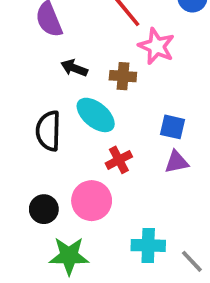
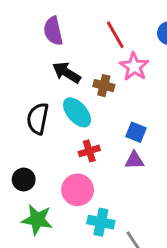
black arrow: (74, 68) -> (67, 73), size x1.4
pink circle: (92, 201) -> (78, 190), moved

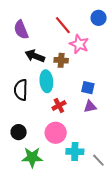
cyan ellipse: (77, 112) -> (46, 81), turned 45

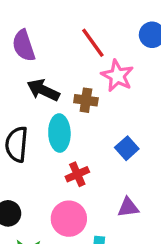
blue square: (88, 88) -> (127, 148), turned 32
purple triangle: (90, 107) -> (128, 207), moved

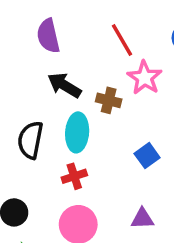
red cross: (77, 174) -> (74, 176), moved

